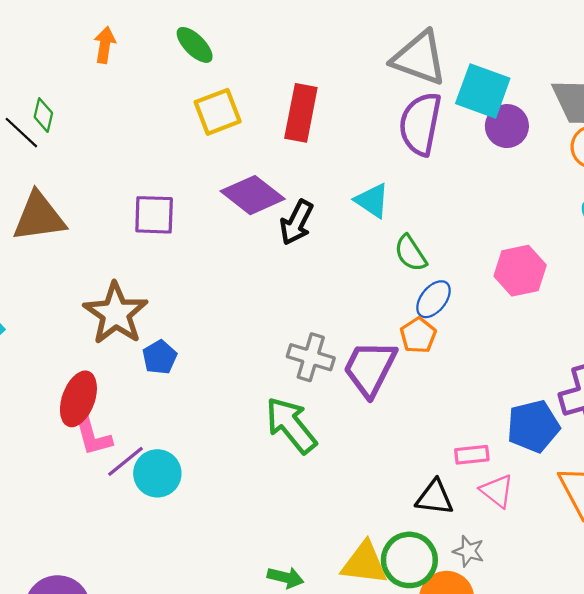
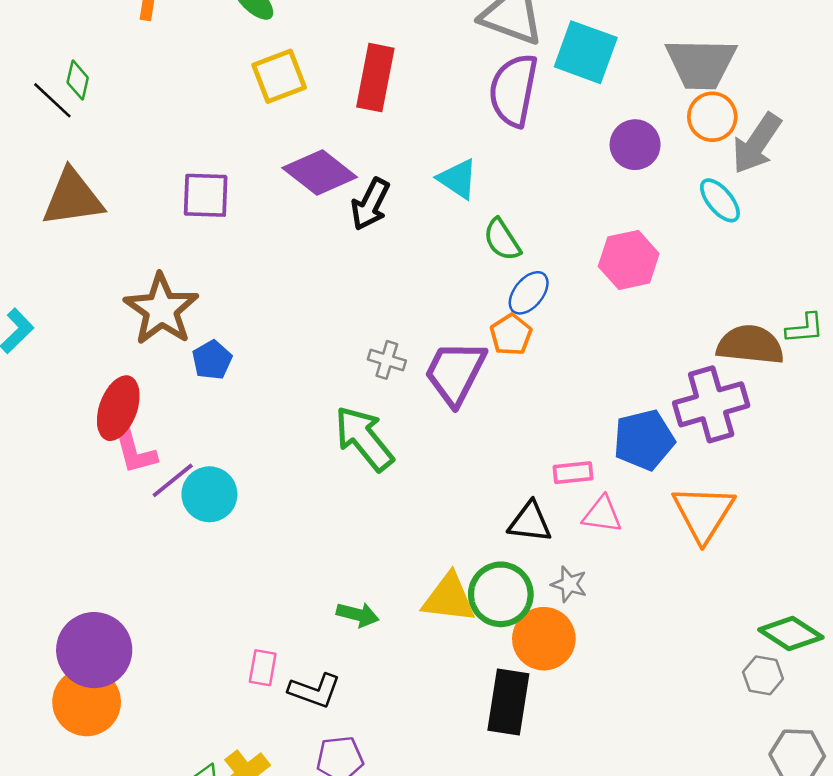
purple circle: (507, 126) -> (635, 145), moved
gray cross: (311, 357) -> (387, 360), size x0.7
pink triangle: (497, 491) -> (602, 515), turned -30

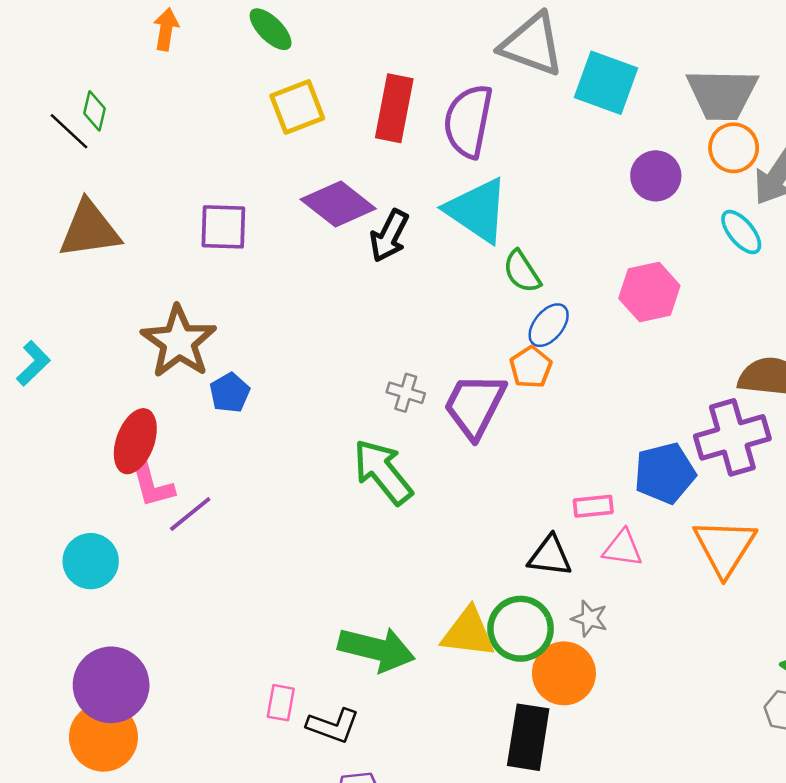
purple semicircle: (513, 90) -> (468, 121), moved
cyan triangle: (458, 179) -> (477, 210), size x1.6
cyan circle: (209, 494) -> (91, 561), moved
green arrow: (358, 615) -> (376, 649), size x1.8

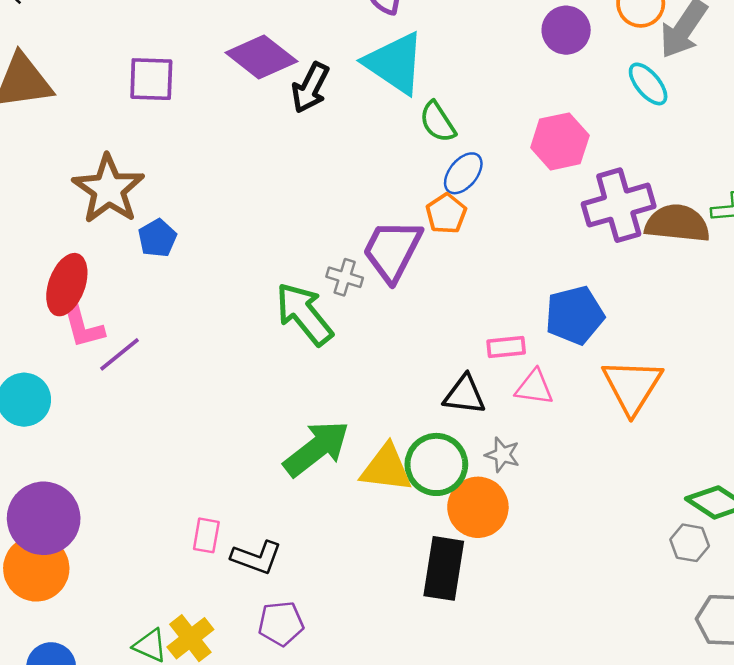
gray cross: (406, 393) -> (345, 277), moved
purple cross: (732, 437) -> (619, 205), moved
green arrow: (376, 649) -> (316, 449), moved, turned -52

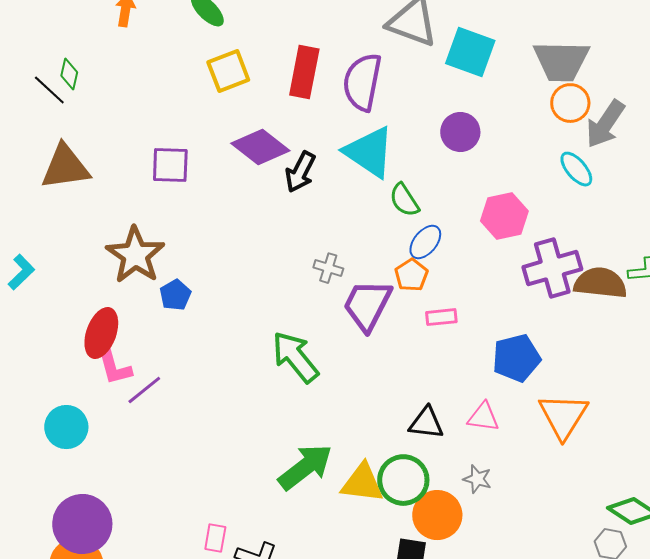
purple circle: (566, 30) -> (460, 132), moved
gray cross: (345, 277) -> (328, 268), moved
pink rectangle: (506, 347) -> (441, 317), moved
gray star: (502, 455) -> (477, 479), moved

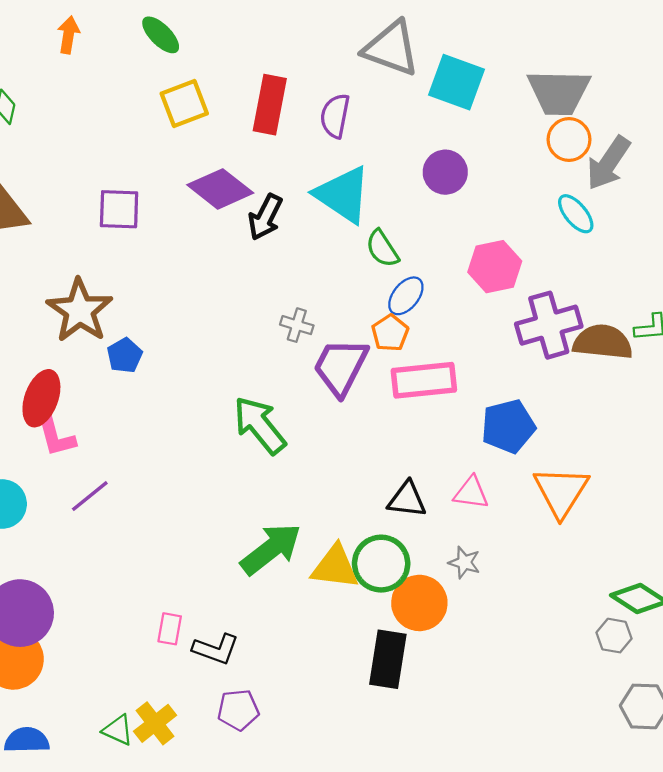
purple semicircle: (362, 82) -> (335, 116), size x0.7
pink rectangle: (441, 317) -> (424, 380), size x1.8
purple line: (144, 390) -> (90, 496), moved

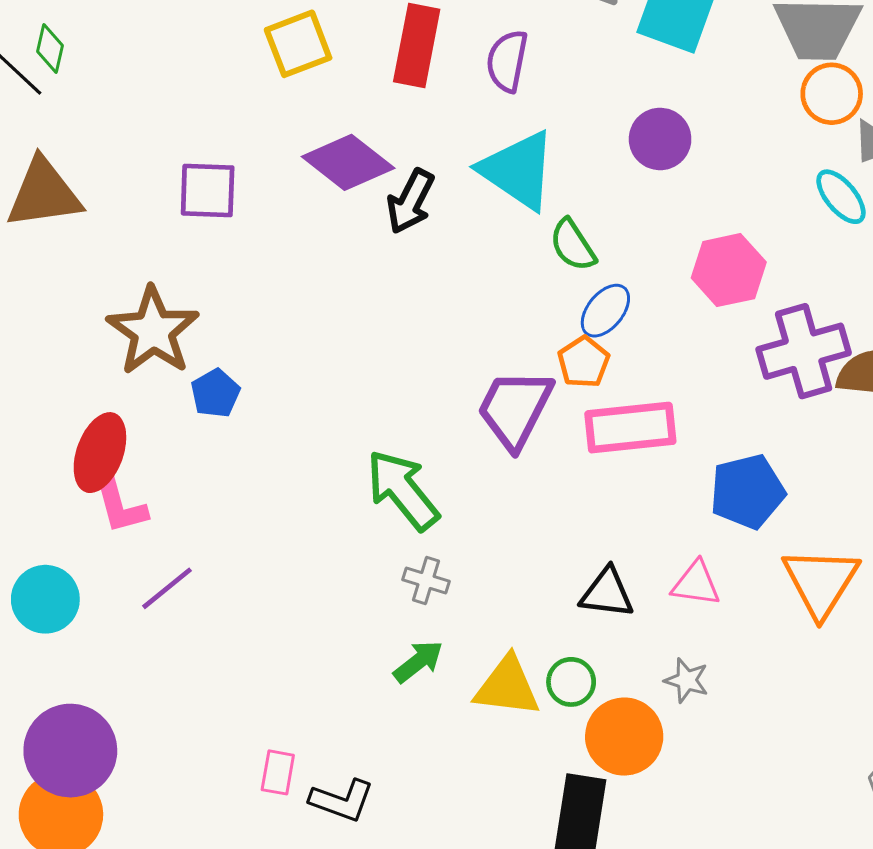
gray cross: (297, 325) -> (426, 580), moved
green arrow: (271, 549) -> (418, 662), size x0.6
green circle: (381, 564) -> (571, 682), size x0.6

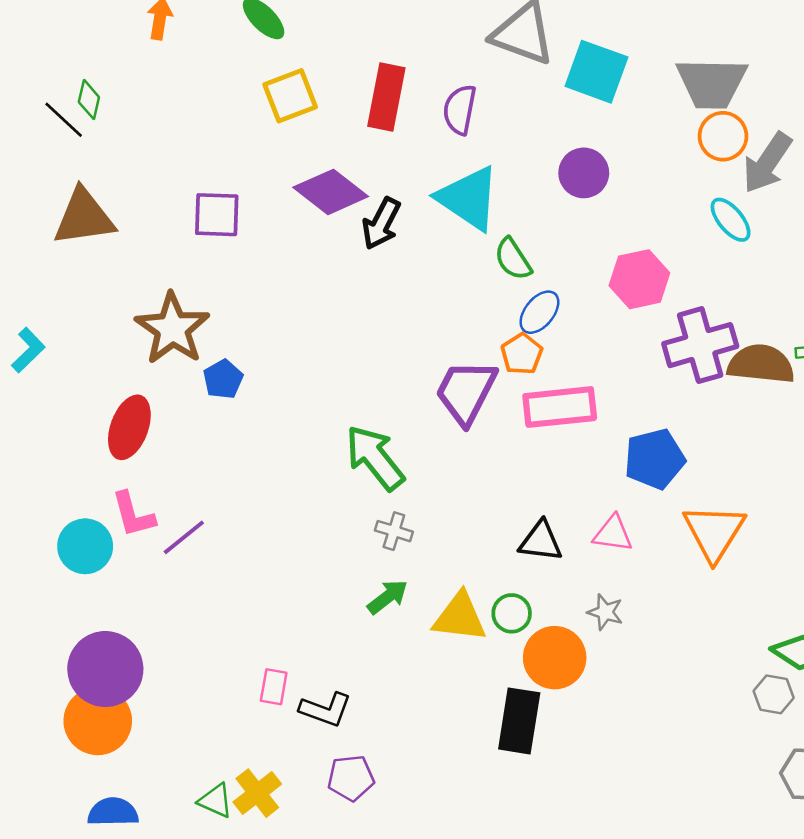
pink L-shape: (120, 506) -> (133, 515), moved

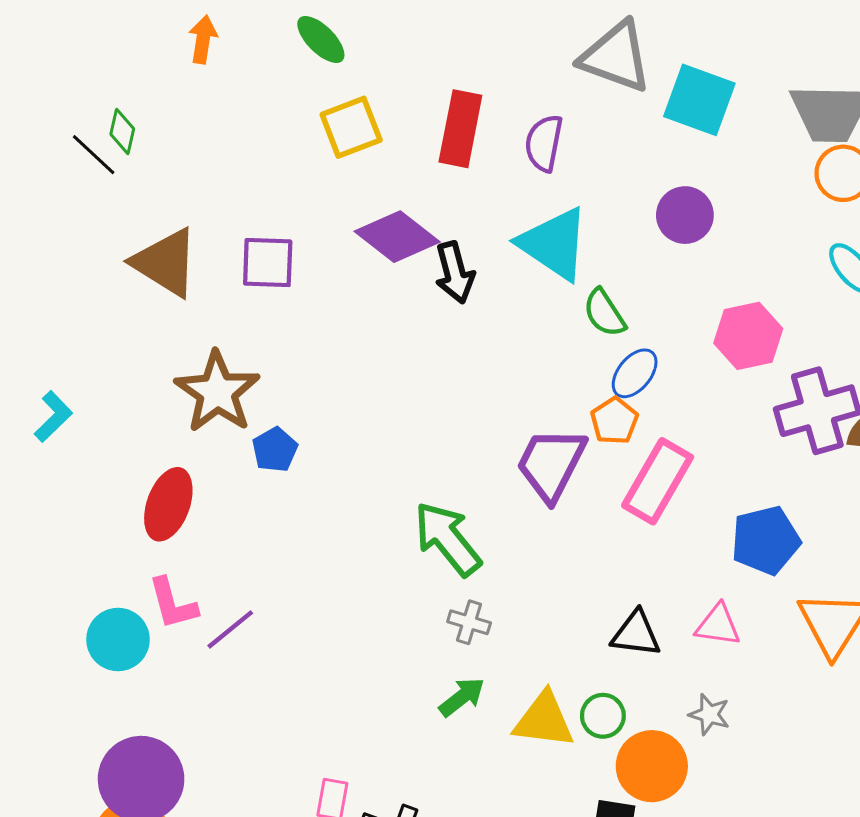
brown triangle: (84, 217) -> (165, 263), moved, turned 40
black arrow: (381, 224) -> (455, 273), turned -42
pink rectangle: (560, 407) -> (658, 481), turned -54

